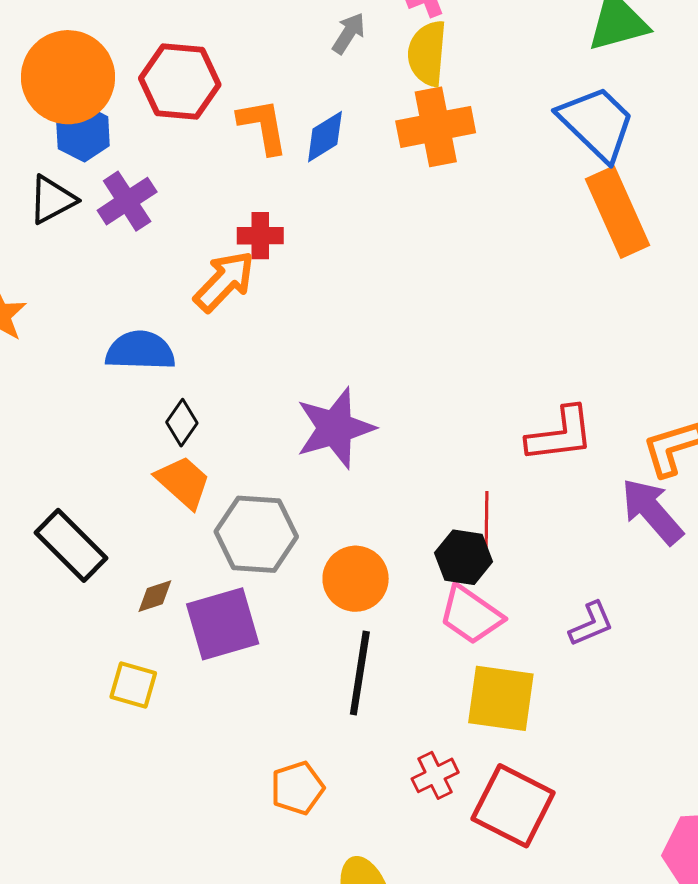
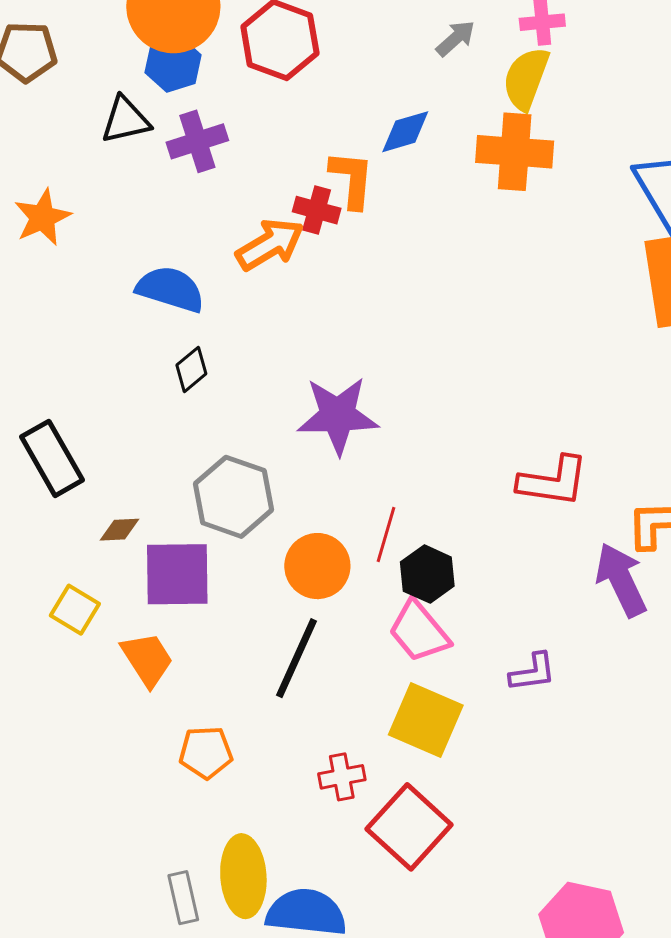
orange L-shape: (263, 126) -> (352, 179), moved
orange trapezoid: (183, 482) -> (147, 659), moved
red line: (487, 520) -> (386, 535), moved

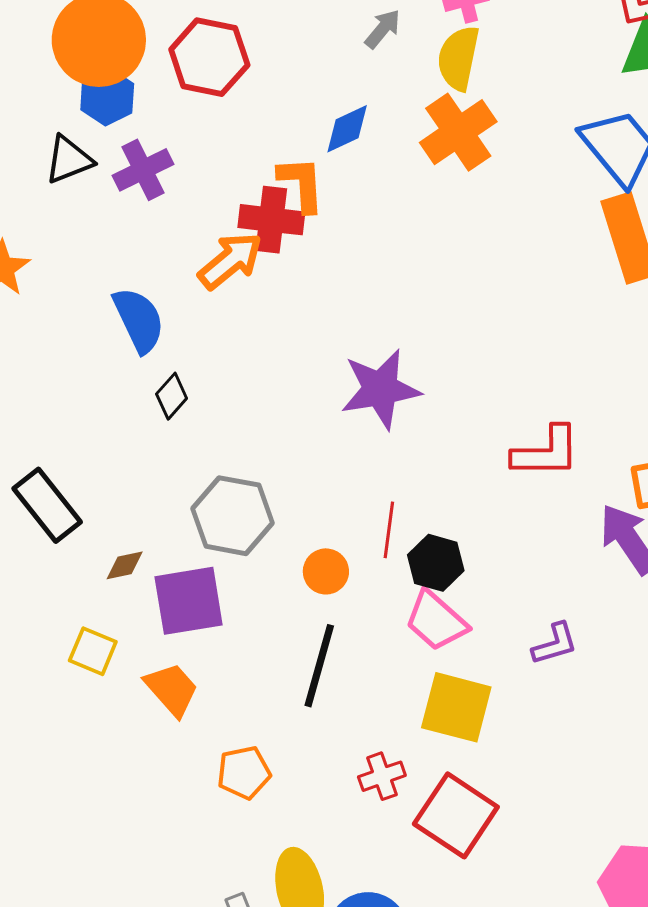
orange cross: (515, 152) -> (458, 132), turned -30
red cross: (317, 210) -> (271, 220), size x1.4
blue semicircle: (170, 289) -> (139, 320), turned 56
purple star: (338, 415) -> (380, 389), moved
orange circle: (317, 566) -> (326, 571), size x0.7

